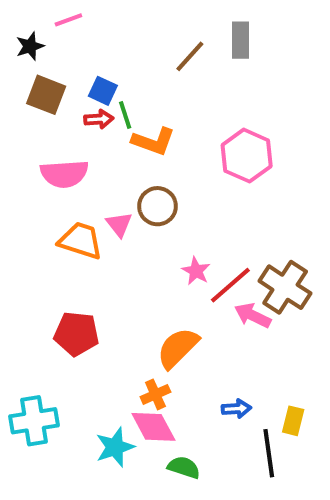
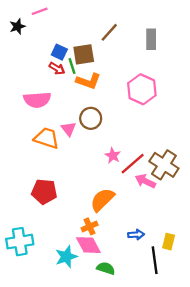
gray rectangle: (240, 40) -> (151, 39), moved
brown square: (46, 95) -> (84, 54), moved, turned -30
red arrow: (99, 119) -> (57, 68), turned 35

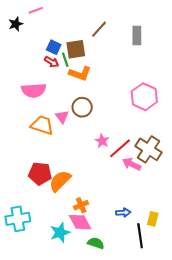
pink hexagon: (142, 89) -> (144, 97), moved
orange semicircle: (102, 200) -> (60, 181), moved

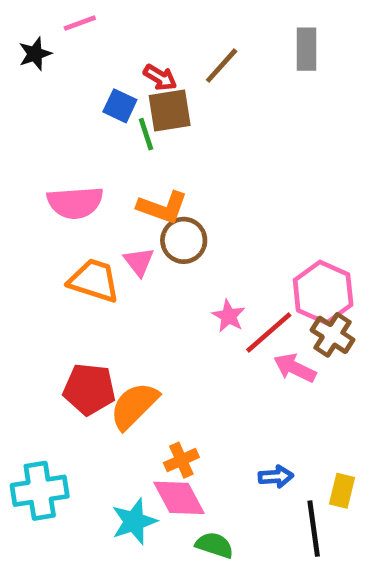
gray rectangle: (137, 36) -> (307, 49), moved
red arrow: (52, 62) -> (160, 77), moved
orange L-shape: (80, 73) -> (162, 207), moved
pink hexagon: (144, 97) -> (323, 292), moved
brown cross: (148, 149) -> (333, 335), size x0.7

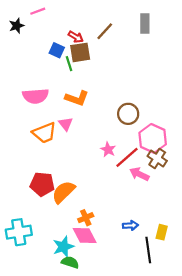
brown circle: (184, 240) -> (128, 114), moved
orange trapezoid: (94, 281) -> (44, 133), turned 140
green semicircle: (214, 545) -> (70, 262), moved

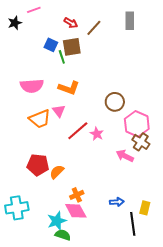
red arrow: (76, 37) -> (71, 23), moved
red line: (127, 157) -> (78, 131), moved
orange semicircle: (63, 192) -> (57, 172), size x0.7

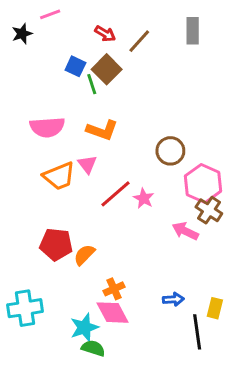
brown square: (72, 47) -> (107, 69), turned -36

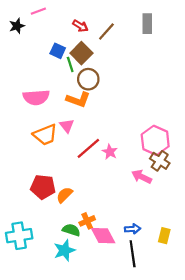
brown circle: (170, 151) -> (88, 79), moved
pink diamond: (113, 313) -> (103, 236), moved
black line: (197, 332) -> (133, 254), moved
green semicircle: (93, 348) -> (71, 230), moved

